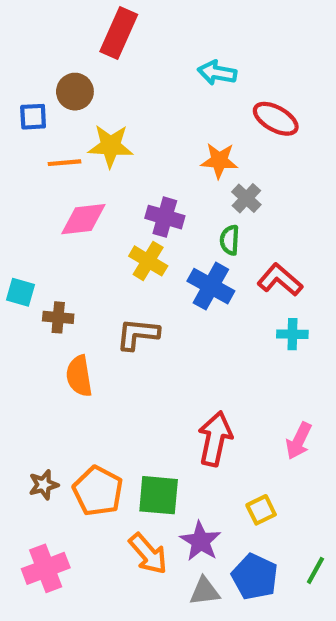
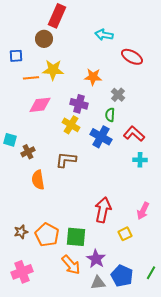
brown circle: (75, 92) -> (44, 39), moved
orange star: (219, 161) -> (93, 77), moved
brown cross: (58, 317) -> (28, 152), turned -32
yellow square: (261, 510) -> (125, 234), moved

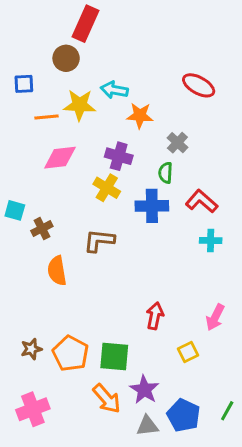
cyan arrow: (104, 35) -> (114, 90), moved
blue cross: (101, 137) -> (152, 206), turned -30
red arrow: (103, 210) -> (155, 316), size x0.7

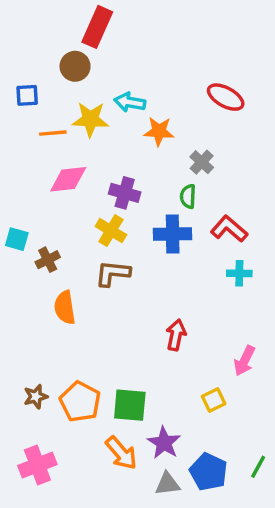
purple cross: (119, 156) -> (125, 193), moved
yellow cross: (107, 188) -> (111, 231), moved
red arrow: (155, 316) -> (176, 335), moved

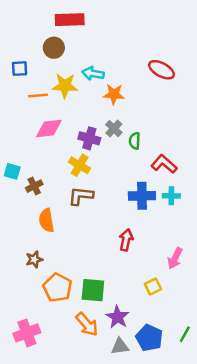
red rectangle: (97, 27) -> (70, 20), turned 64
gray cross: (202, 162) -> (114, 129), moved
blue cross: (173, 234) -> (142, 196), moved
brown star: (36, 397) -> (34, 259), moved

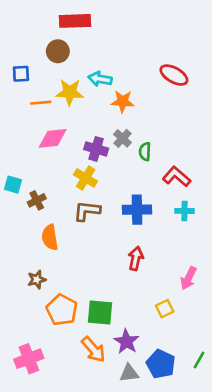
blue cross: (142, 196) -> (137, 210), moved

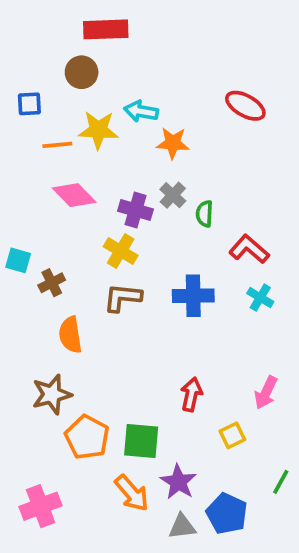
pink diamond: (53, 138) -> (74, 195), turned 52
cyan cross: (185, 211) -> (260, 298), turned 30
red arrow: (136, 258) -> (191, 394), moved
brown star: (37, 280) -> (52, 394), size x1.5
green line: (199, 360) -> (281, 482), moved

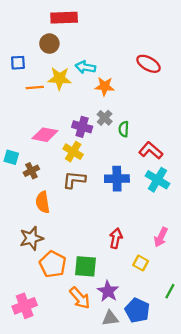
pink diamond: (74, 195) -> (45, 135), moved, turned -35
cyan cross: (260, 298) -> (157, 180), size x1.5
yellow square: (232, 435) -> (141, 263), turned -35

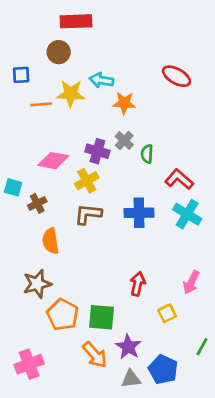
yellow cross: (73, 152) -> (87, 181), turned 30
yellow square: (141, 263) -> (167, 313), turned 35

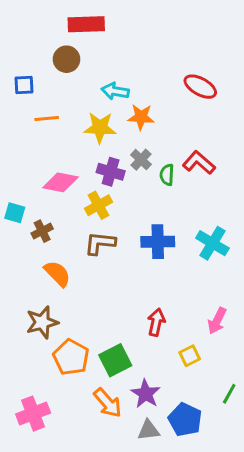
yellow star: (71, 94) -> (100, 128), moved
red L-shape: (179, 179) -> (199, 163), moved
orange semicircle: (51, 241) -> (57, 274), turned 145
green square: (101, 317) -> (115, 360), turned -32

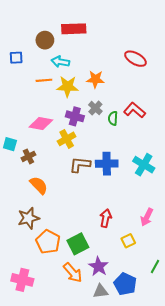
red rectangle: (86, 24) -> (74, 29), moved
cyan arrow: (115, 91) -> (60, 62), moved
orange line: (47, 119) -> (44, 80), moved
brown L-shape: (100, 243) -> (80, 165), moved
pink cross: (33, 414) -> (22, 280), turned 35

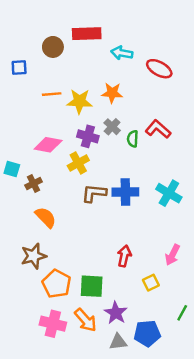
cyan arrow: (60, 62) -> (122, 53), moved
green square: (78, 244) -> (92, 286), turned 30
pink cross: (22, 280) -> (53, 324), moved
blue pentagon: (125, 284) -> (147, 333), turned -30

